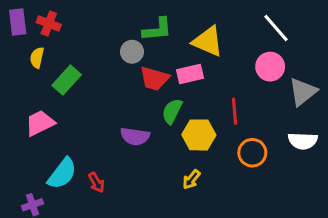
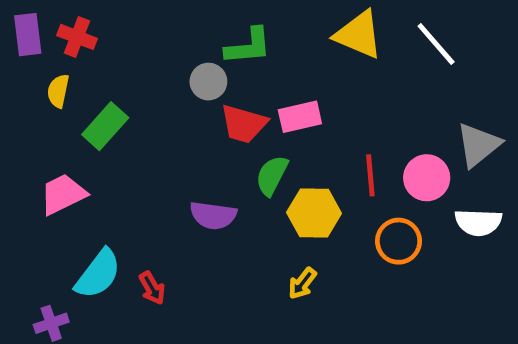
yellow triangle: (208, 41) -> (359, 35), moved
pink circle: (270, 67) -> (427, 178), moved

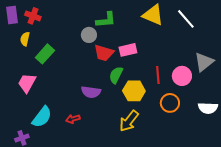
pink trapezoid: (63, 194) -> (27, 83), turned -35
white semicircle: (478, 222) -> (208, 108), moved
yellow arrow: (302, 283) -> (129, 121), size x1.6
red arrow: (152, 288) -> (73, 119), moved, turned 104

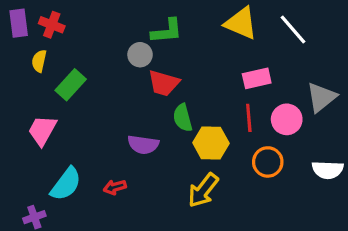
pink rectangle: (128, 50) -> (257, 78), moved
green semicircle: (116, 75) -> (183, 118), turned -42

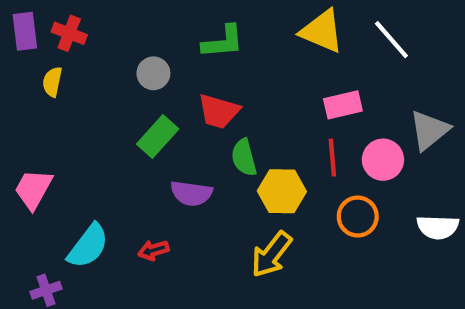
gray circle: (140, 55) -> (153, 73), moved
green rectangle: (71, 85) -> (158, 136), moved
pink trapezoid: (42, 130) -> (33, 189), moved

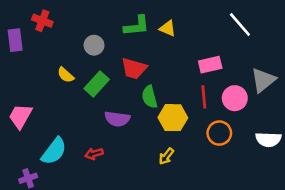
purple rectangle: (25, 31) -> (15, 40), moved
yellow triangle: (322, 31) -> (168, 28), moved, size x0.6
yellow semicircle: (52, 82) -> (66, 75), moved, turned -60
yellow arrow: (271, 254) -> (166, 156), size x0.6

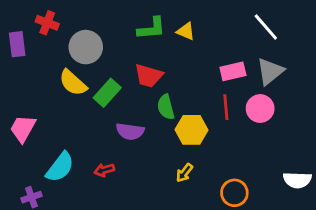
gray circle: (94, 45) -> (86, 47), moved, size x1.5
yellow semicircle: (66, 75) -> (73, 83), size x1.5
gray triangle: (263, 80) -> (270, 71), moved
orange circle: (219, 133) -> (234, 193), moved
white semicircle: (268, 139) -> (297, 180), moved

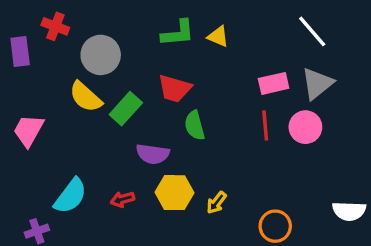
pink trapezoid: (23, 129) -> (28, 130), moved
yellow hexagon: (192, 130) -> (175, 193), moved

